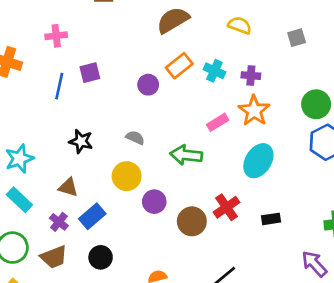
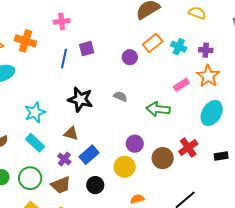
black star: (81, 141) -> (80, 99), size x1.4
yellow circle: (127, 176) -> (125, 167), moved

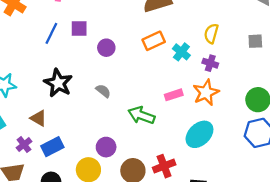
yellow semicircle: (197, 13) -> (211, 34), moved, turned -108
purple circle: (130, 57) -> (106, 48), moved

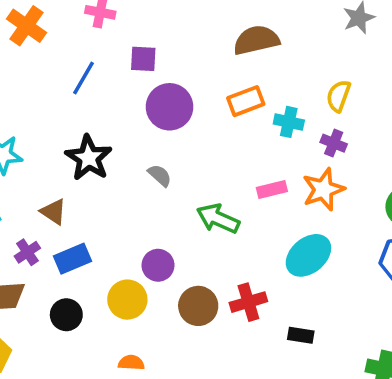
purple square: (79, 29) -> (143, 59), moved
purple circle: (106, 48) -> (170, 107), size x1.6
cyan cross: (181, 52) -> (289, 122), turned -30

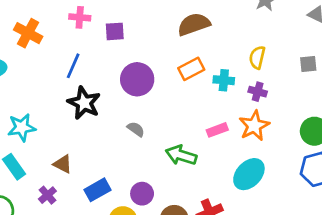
purple square: (143, 59) -> (115, 31), moved
black star: (89, 158) -> (84, 103), moved
blue rectangle: (72, 259) -> (97, 190), moved

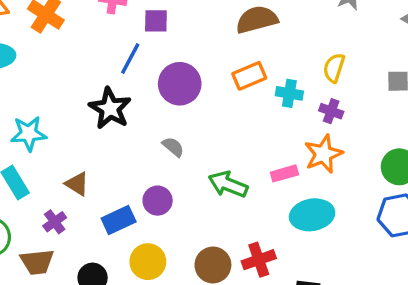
blue line: (73, 66) -> (130, 59), moved
pink rectangle: (217, 130) -> (284, 173), moved
cyan ellipse: (249, 174) -> (312, 215), turned 32
purple circle: (142, 194) -> (158, 201), moved

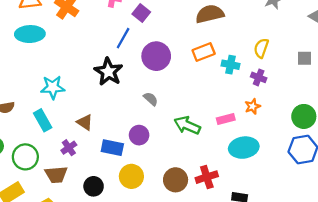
purple square: (156, 21) -> (141, 13), turned 36
orange star: (323, 154) -> (253, 106), size x0.6
blue rectangle: (119, 220) -> (112, 148), turned 35

